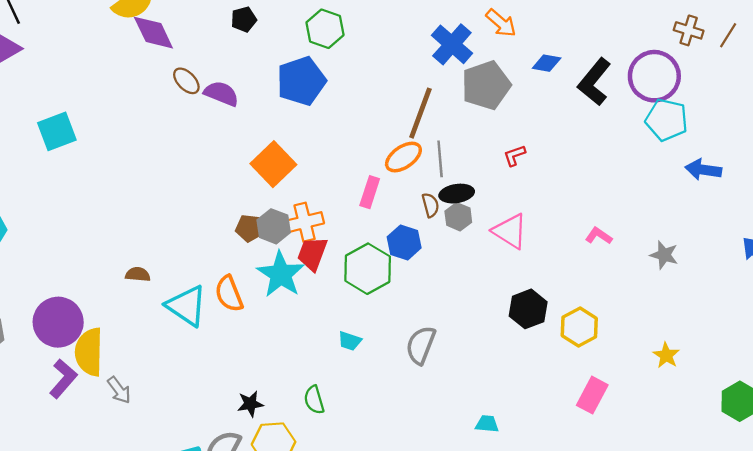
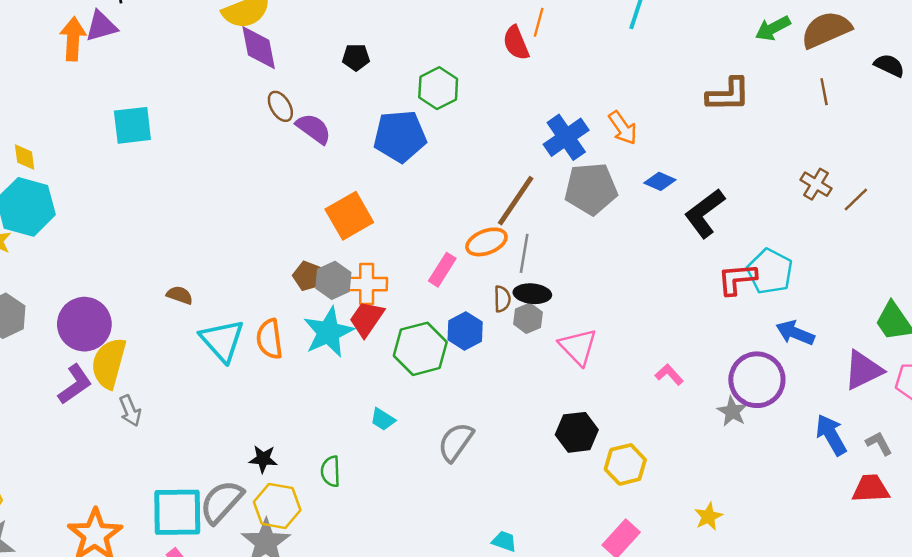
purple circle: (654, 76) -> (757, 380), moved
red L-shape: (514, 155) -> (737, 279), moved, size x1.6

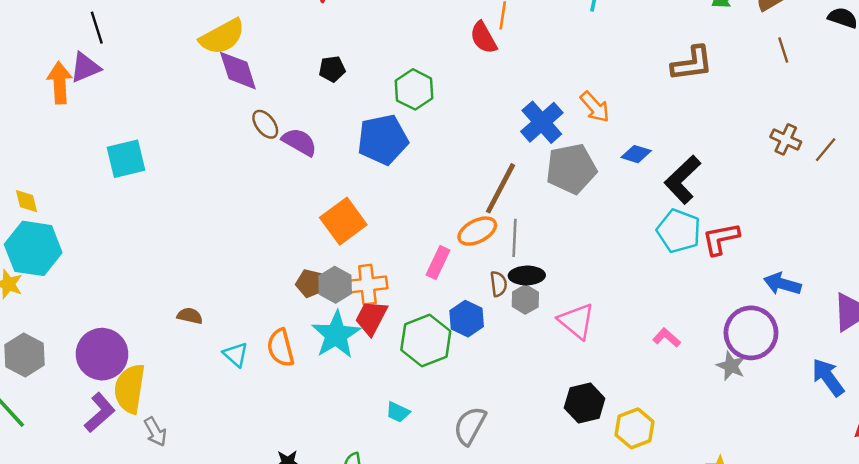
cyan pentagon: (770, 271) -> (679, 231), moved
cyan triangle: (222, 340) -> (236, 354), size x0.6

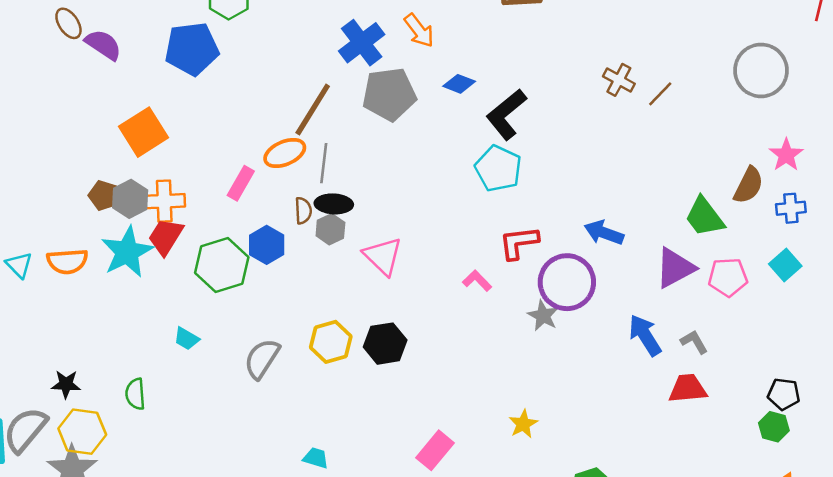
red L-shape: (721, 239) -> (519, 243), moved
orange semicircle: (281, 348) -> (67, 261), turned -84
yellow hexagon: (635, 428) -> (331, 342), moved

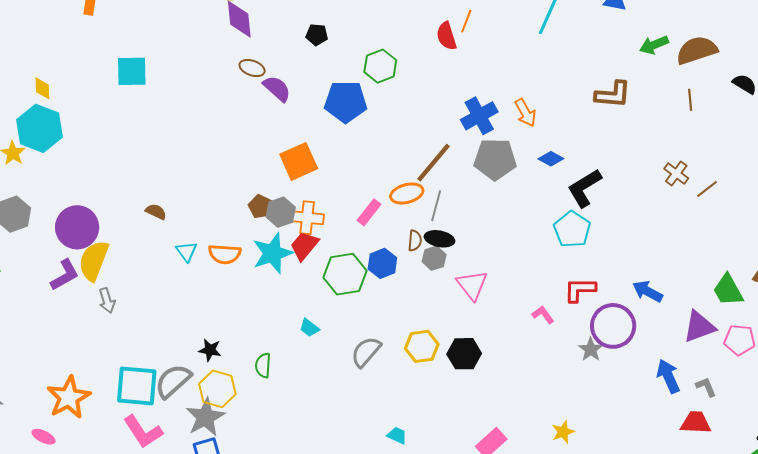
brown ellipse: (68, 23) -> (252, 68), turned -45

